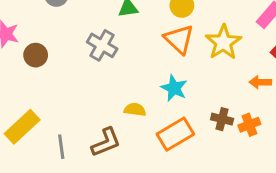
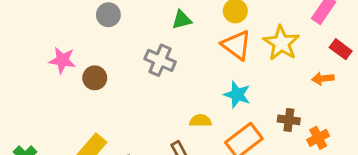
orange cross: (249, 125) -> (318, 138), moved

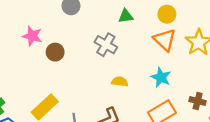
yellow semicircle: (200, 121) -> (120, 82), moved

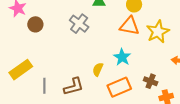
orange triangle: (165, 40) -> (129, 26), turned -40
yellow semicircle: (120, 82) -> (98, 69), moved, turned -80

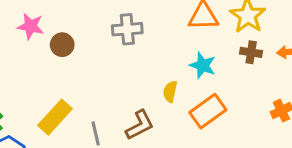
gray cross: (79, 24) -> (127, 29), turned -30
brown cross: (151, 81) -> (251, 52), moved

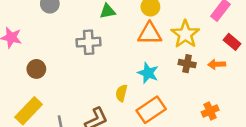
brown circle: (62, 45) -> (36, 69), moved

